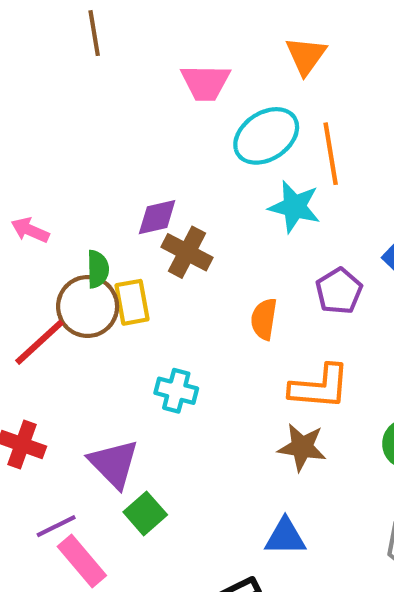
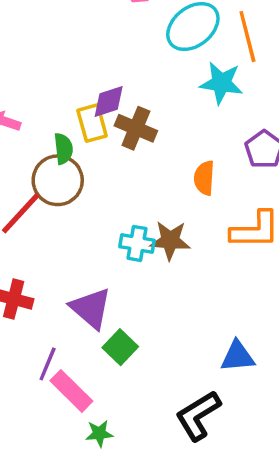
yellow rectangle: (132, 302) -> (92, 123), moved
brown star: (302, 447) -> (170, 240), moved
purple line: (56, 526) -> (48, 364), turned -36

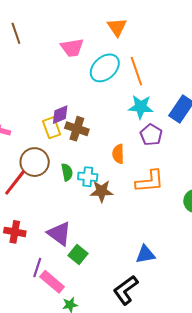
cyan star: (221, 83) -> (141, 107), moved
green semicircle: (63, 149) -> (67, 172), moved
cyan cross: (137, 243) -> (88, 177), moved

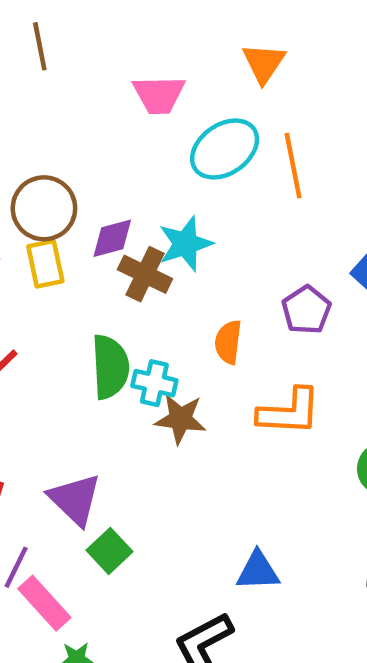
cyan star: (141, 107) -> (185, 244), moved, turned -30
yellow rectangle: (52, 128) -> (45, 264), moved
brown circle: (35, 162) -> (44, 208), moved
green semicircle: (67, 172) -> (110, 367), size x1.6

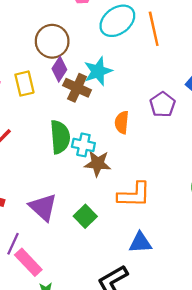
brown circle: (44, 208) -> (52, 41), moved
purple diamond: (112, 238) -> (59, 69), turned -40
orange L-shape: (289, 412) -> (134, 195), moved
green square: (110, 551) -> (85, 216), moved

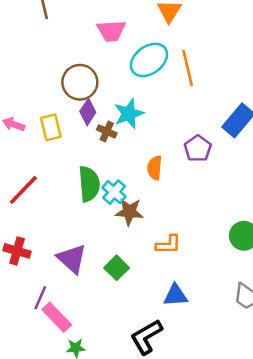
brown cross: (77, 88) -> (107, 131), size x0.7
cyan cross: (83, 145) -> (114, 192), turned 30
orange L-shape: (134, 195) -> (168, 245), size x0.7

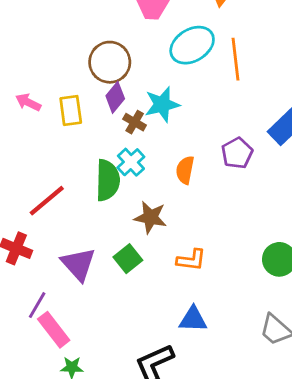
red line: (23, 190) -> (47, 201), moved
cyan cross: (114, 192) -> (131, 162), moved
green square: (117, 268) -> (128, 259), moved

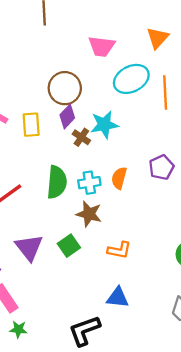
cyan cross: (131, 162) -> (89, 183), moved, turned 30

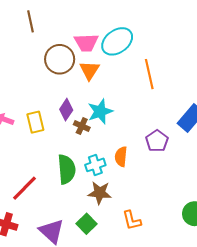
orange triangle: (158, 38) -> (90, 70), moved
cyan ellipse: (131, 79) -> (117, 41), moved
brown circle: (65, 88) -> (60, 59), moved
orange L-shape: (119, 250) -> (132, 220), turned 75

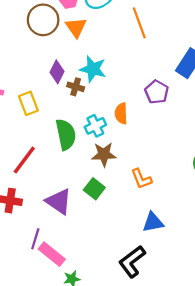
cyan star: (100, 111) -> (93, 69), turned -30
yellow rectangle: (35, 122) -> (28, 103), moved

